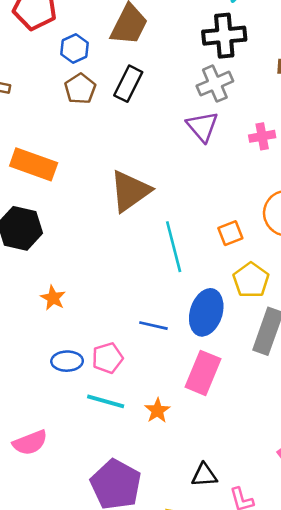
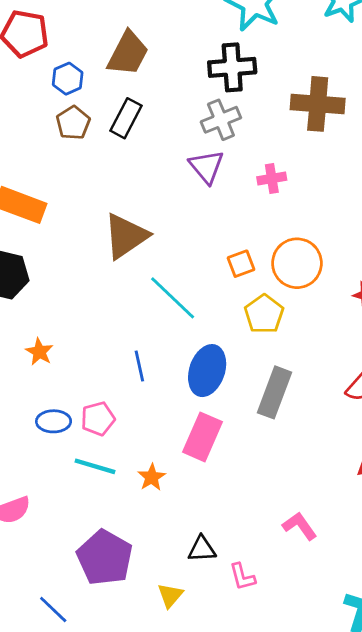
orange square: (230, 233) -> (241, 264), moved
cyan line: (174, 247) -> (173, 298), turned -33
yellow pentagon: (251, 280) -> (264, 314), moved
blue line: (153, 326) -> (139, 366), moved, turned 64

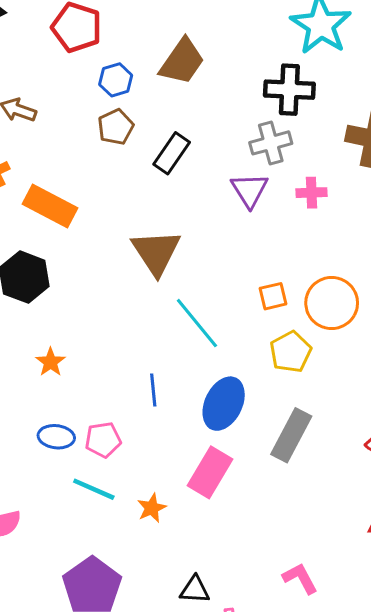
black rectangle: (126, 118) -> (172, 153), moved
pink cross: (272, 179) -> (311, 193), moved
brown triangle: (126, 236) -> (156, 252), turned -36

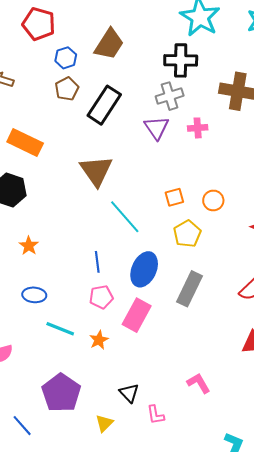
black rectangle: (172, 153) -> (104, 105), size x1.4
orange circle: (332, 303) -> (213, 200), size x0.6
pink pentagon: (103, 440) -> (101, 297), moved
black triangle: (195, 590) -> (129, 393), turned 45

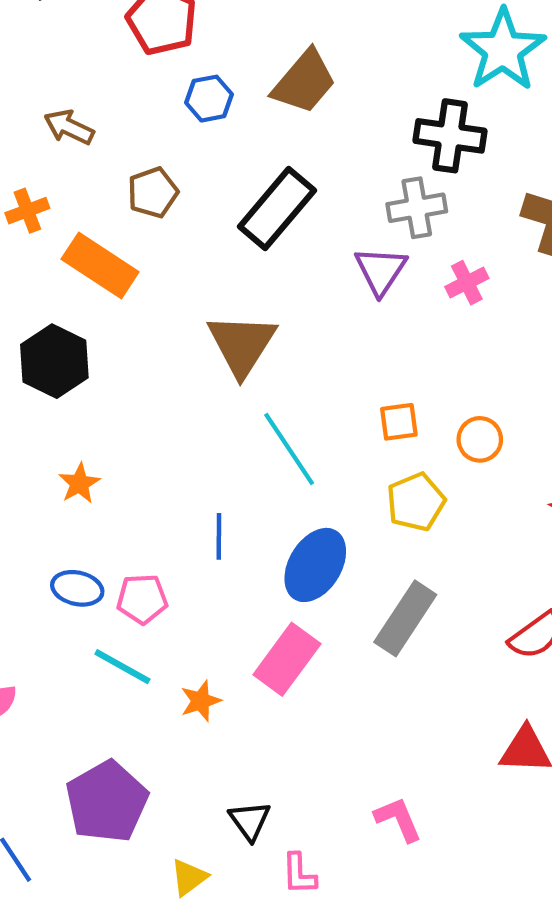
brown pentagon: (67, 89) -> (153, 192), moved
pink cross: (198, 128) -> (467, 283), turned -30
pink pentagon: (101, 297) -> (142, 599), moved

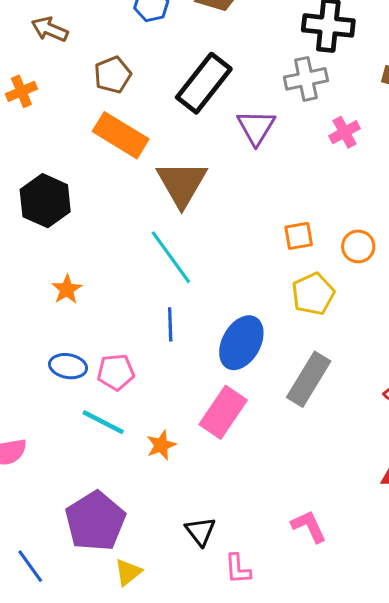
orange rectangle: (100, 265) -> (121, 135), moved
purple triangle: (381, 271) -> (256, 127), moved
cyan line: (289, 449) -> (171, 257), moved
yellow triangle: (189, 877) -> (128, 572), moved

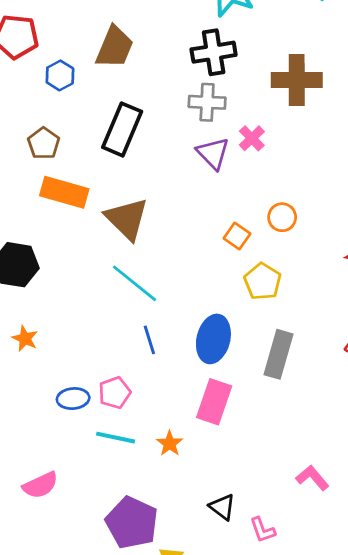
gray cross: (306, 79) -> (207, 102), turned 30
purple triangle: (256, 127) -> (213, 153), moved
orange square: (299, 236) -> (237, 236), turned -30
orange circle: (358, 246) -> (282, 217), moved
orange star: (67, 289) -> (25, 338), moved

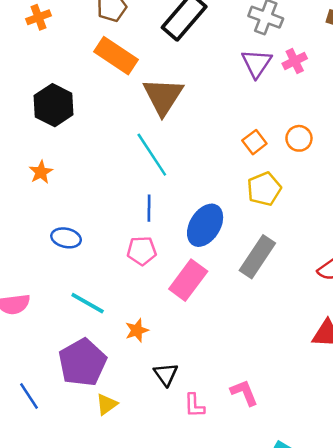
pink pentagon: (115, 393) -> (142, 251), moved
cyan line: (116, 438) -> (88, 303), moved
orange star: (170, 444) -> (137, 330), moved
pink L-shape: (312, 478) -> (244, 393), moved

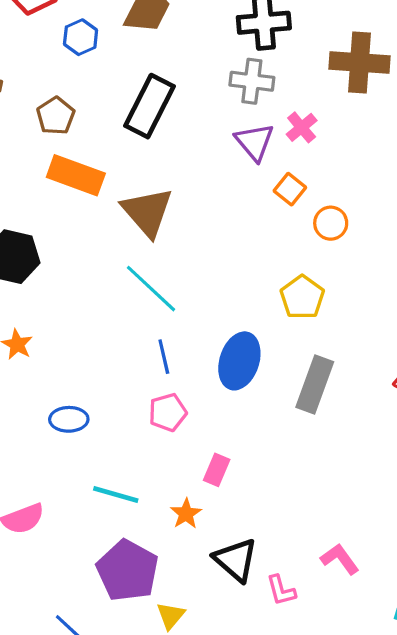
orange square: (254, 142) -> (290, 189), moved
pink rectangle: (188, 280) -> (217, 470), moved, size x0.6
black triangle: (166, 374) -> (236, 560), size x1.4

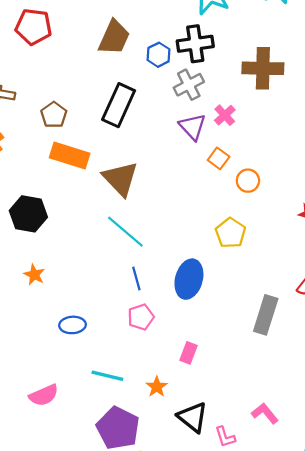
blue hexagon: (81, 37) -> (159, 55), moved
gray cross: (252, 81) -> (189, 85), turned -32
gray rectangle: (315, 384) -> (266, 315), moved
pink rectangle: (217, 470) -> (189, 353), moved

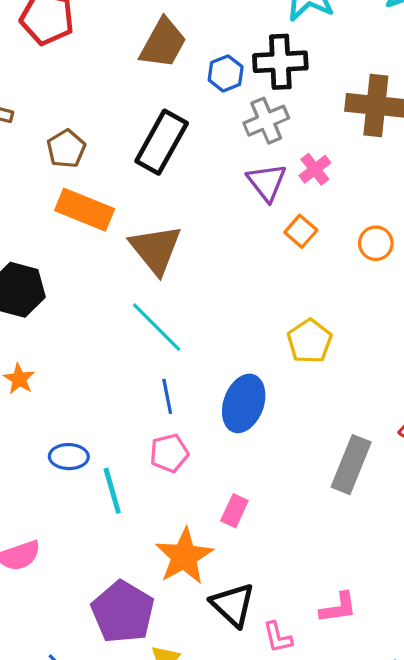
orange circle: (248, 181) -> (376, 243), moved
cyan line: (107, 376) -> (112, 491), moved, turned 56
orange star: (157, 387) -> (184, 556), size x1.8
pink L-shape: (265, 413) -> (338, 608), turned 116

